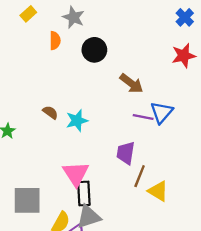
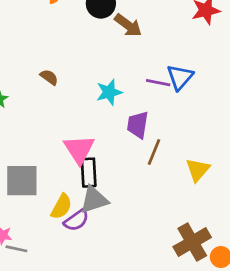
brown arrow: (131, 83) -> (128, 25), moved
cyan star: (77, 120) -> (109, 92), moved
yellow triangle: (158, 191) -> (198, 170), moved, turned 40

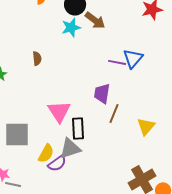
brown semicircle: (49, 77) -> (37, 58), turned 48
cyan star: (109, 92) -> (71, 27), moved
black rectangle: (89, 173) -> (78, 128), moved

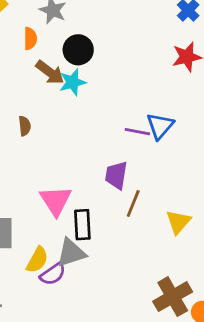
brown arrow: (95, 20) -> (50, 72), moved

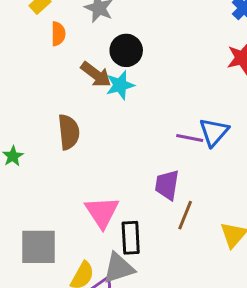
orange semicircle: (30, 39) -> (58, 34), moved
brown semicircle: (25, 126) -> (69, 132), size x1.6

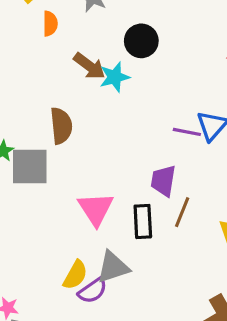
black circle: (126, 50) -> (141, 41), moved
black rectangle: (131, 238) -> (143, 222), moved
gray square: (39, 247) -> (30, 167), moved

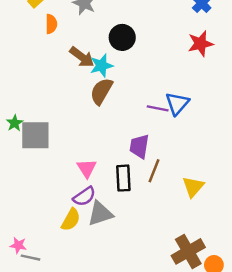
brown semicircle: (61, 126) -> (101, 91), moved, turned -144
pink triangle: (96, 209) -> (87, 168), size x0.7
purple semicircle: (93, 291) -> (84, 196), moved

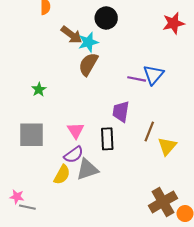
green star: (15, 123) -> (39, 89), moved
gray square: (35, 135) -> (32, 135), moved
brown line: (154, 171) -> (149, 132), moved

